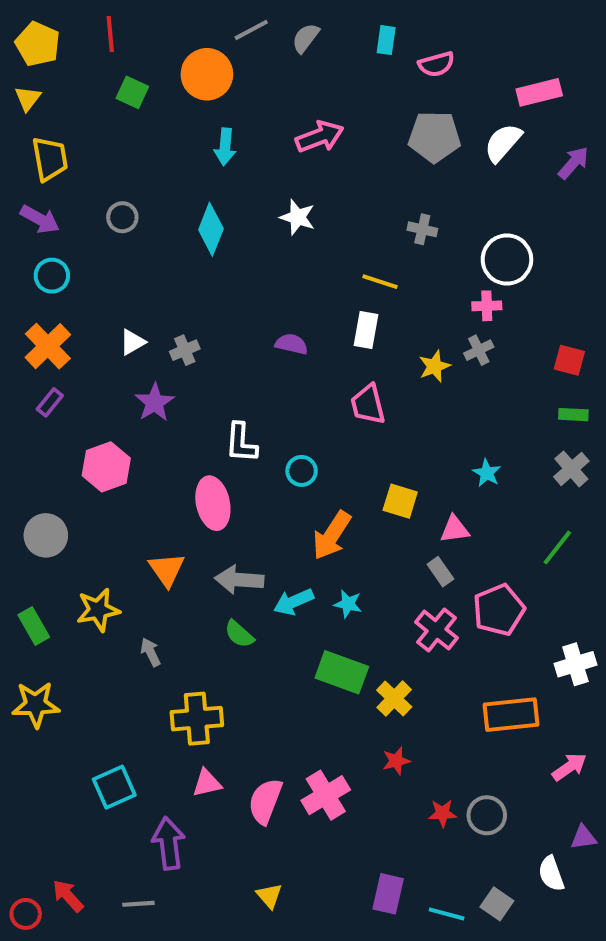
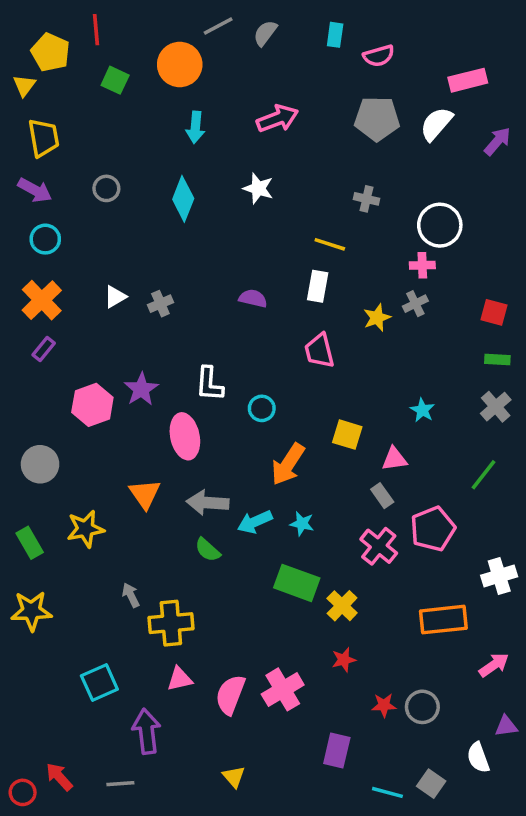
yellow pentagon: (38, 44) -> (51, 52), moved
purple star: (155, 402) -> (141, 389), moved
gray arrow: (151, 652) -> (131, 595), moved
purple rectangle: (388, 894) -> (337, 751), moved

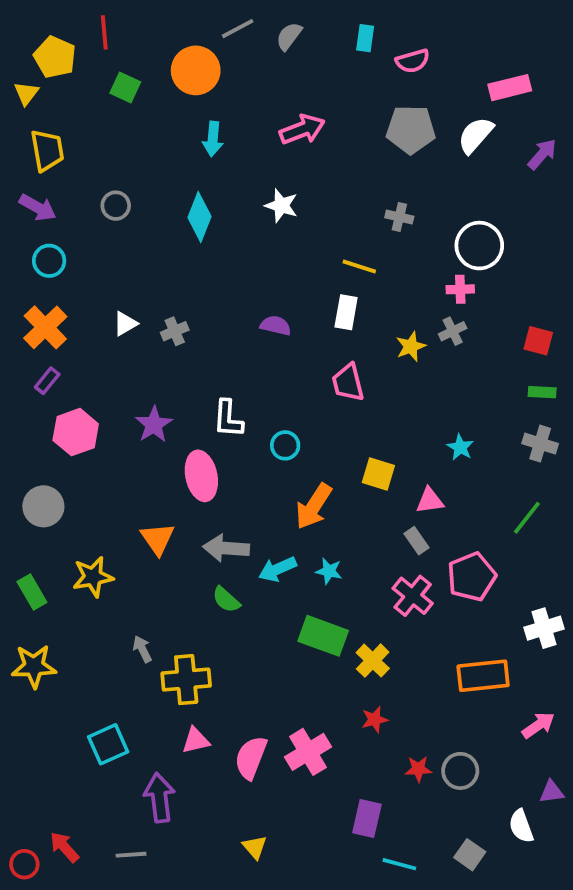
pink hexagon: (92, 405) -> (76, 432), moved
gray cross: (496, 407) -> (540, 444), turned -32
cyan line: (387, 792) -> (399, 864), moved

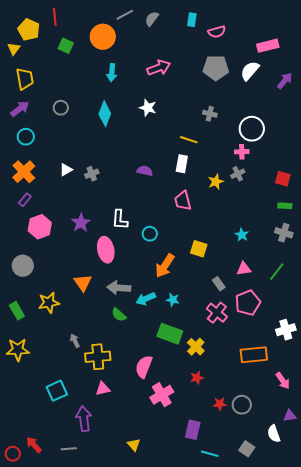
purple arrow: (38, 207) -> (20, 109), turned -66
pink triangle: (430, 501) -> (244, 269), moved
pink arrow: (538, 725) -> (283, 381), turned 90
pink semicircle: (251, 758) -> (144, 367), moved

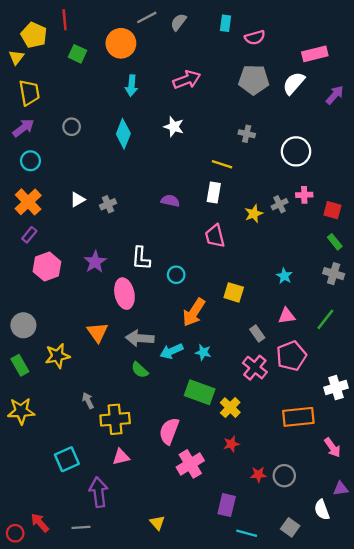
pink cross: (242, 152) -> (304, 195), moved
green rectangle: (285, 206) -> (335, 242), turned 48
gray circle: (23, 266) -> (23, 325), moved

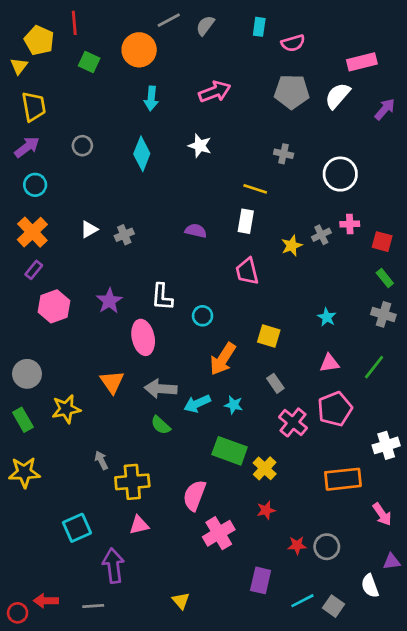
gray rectangle: (257, 334) -> (275, 383), moved
red arrow: (40, 523) -> (46, 601), turned -48
cyan line: (247, 533) -> (302, 601), moved, turned -42

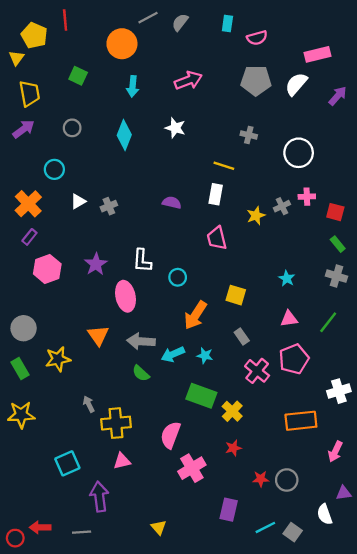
green square: (89, 62) -> (78, 76), moved
cyan circle: (35, 185) -> (54, 169), moved
pink arrow: (382, 514) -> (335, 452), turned 60

